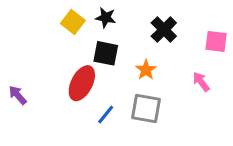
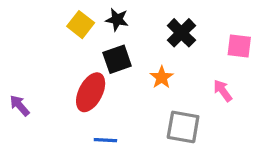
black square: (106, 53) -> (117, 59), turned -30
gray square: (146, 109) -> (183, 127), moved
blue line: (106, 115) -> (105, 140), moved, turned 54

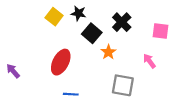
black square: (117, 59) -> (92, 33), moved, turned -30

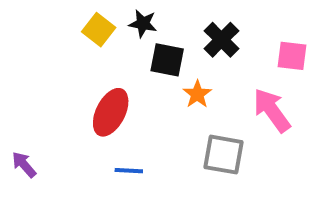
black square: (92, 33) -> (167, 60), turned -30
pink arrow: (149, 61) -> (272, 110), size x1.6
purple arrow: (13, 71) -> (24, 165), moved

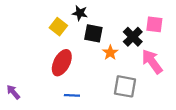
yellow square: (99, 30) -> (58, 27), moved
black cross: (221, 40) -> (133, 37), moved
pink square: (292, 56) -> (154, 24), moved

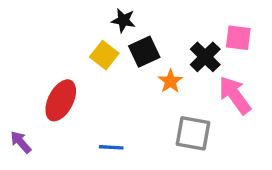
yellow square: (58, 27) -> (104, 55), moved
black square: (93, 33) -> (144, 52), turned -36
red ellipse: (62, 63) -> (61, 100), moved

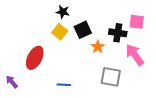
black star: (123, 20) -> (63, 12), moved
black cross: (205, 57) -> (118, 33), turned -36

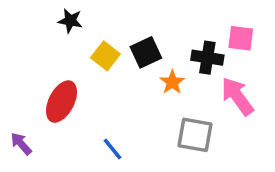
black star: (63, 12) -> (70, 21), moved
blue line: (64, 85) -> (112, 149), turned 48

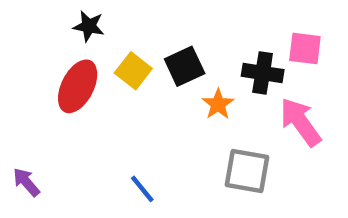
red ellipse: (61, 102) -> (78, 86), moved

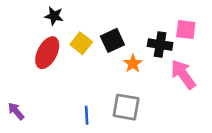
gray square: (247, 171) -> (126, 107), moved
blue line: (142, 189) -> (87, 115), turned 36

